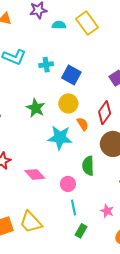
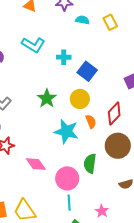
yellow rectangle: (87, 23) -> (110, 22), size x0.7
pink circle: (68, 184) -> (67, 178), size x1.5

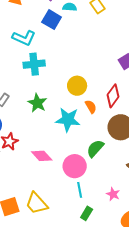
cyan cross: (64, 57) -> (34, 64), moved, size x1.5
blue square: (87, 71) -> (52, 20), moved
green star: (47, 98) -> (37, 103), moved
green semicircle: (90, 163) -> (95, 148), turned 42

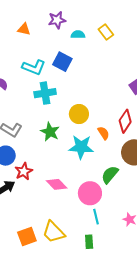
blue square: (52, 20) -> (62, 62), moved
yellow circle: (77, 86) -> (79, 114), moved
green rectangle: (87, 213) -> (89, 242), moved, turned -32

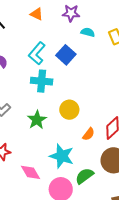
cyan L-shape: (34, 67) -> (37, 53), turned 95
orange semicircle: (104, 133) -> (89, 134), turned 56
cyan star: (81, 147) -> (62, 156), moved

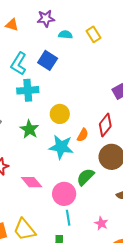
cyan star: (62, 156) -> (61, 147), moved

